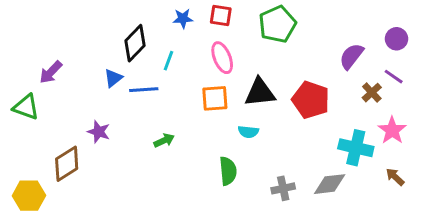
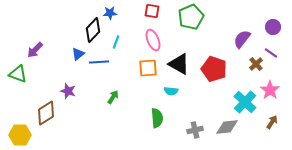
blue star: (183, 18) -> (110, 13), moved
black triangle: (260, 93) -> (179, 64), turned 35
green arrow: (164, 140) -> (113, 97), turned -32
cyan cross: (356, 148) -> (245, 102), turned 30
brown arrow: (395, 177) -> (272, 122), turned 80

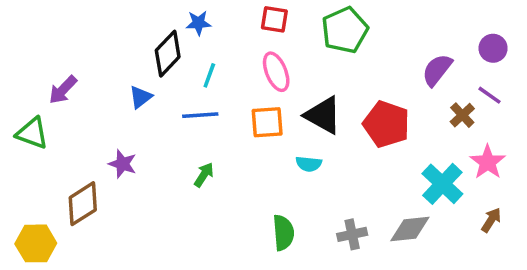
blue line: (99, 62) -> (200, 115), moved
green semicircle: (157, 118) -> (283, 233), moved

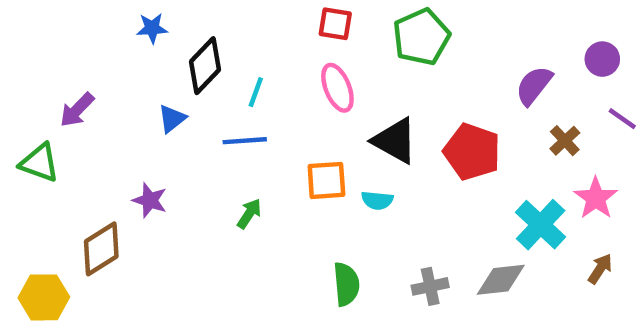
blue star: (198, 23) -> (152, 28), moved
purple line: (489, 95) -> (622, 119), moved
orange square: (267, 122) -> (326, 180), moved

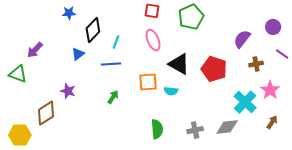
brown cross: (565, 141) -> (256, 64), turned 32

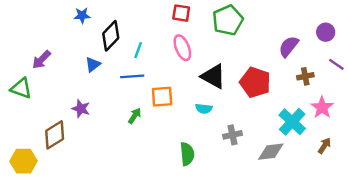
orange square: (148, 82) -> (162, 97), moved
gray cross: (195, 130) -> (233, 135), moved

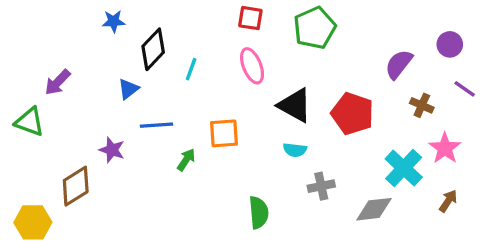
blue line: (132, 76) -> (156, 125), moved
brown cross: (305, 76) -> (422, 105), turned 35
cyan semicircle: (204, 109) -> (295, 150), moved

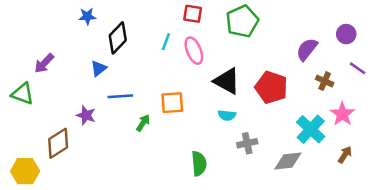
cyan line: (191, 69) -> (166, 42), moved

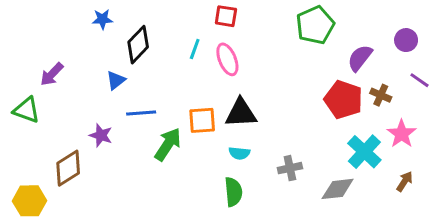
green pentagon: (242, 21) -> (315, 25), moved
black triangle: (227, 81) -> (241, 113), moved, turned -32
red pentagon: (271, 87) -> (344, 100), moved
cyan semicircle: (227, 115) -> (239, 153), moved
green arrow: (143, 123) -> (168, 144), size x1.6

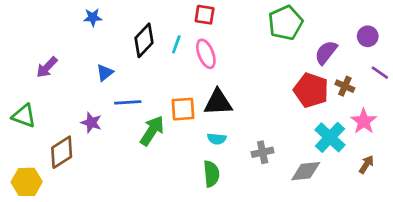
black diamond: (138, 45) -> (144, 40), moved
green triangle: (26, 110) -> (24, 116), moved

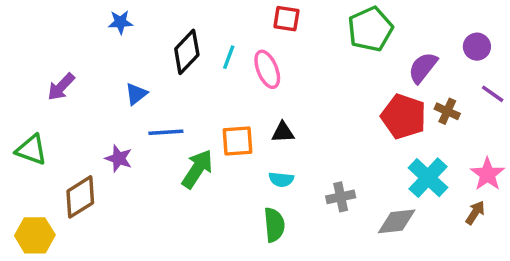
red square: (205, 15) -> (286, 19), moved
black triangle: (218, 102) -> (283, 132), size x0.6
pink star: (364, 121) -> (487, 174), moved

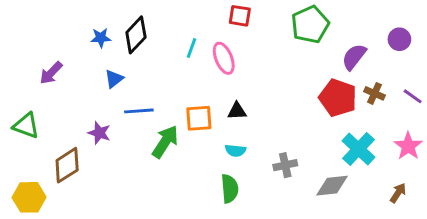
blue star: (120, 22) -> (101, 38), moved
black diamond: (187, 52) -> (136, 35), moved
purple line: (493, 94) -> (413, 96), moved
brown arrow: (475, 213) -> (398, 193), moved

